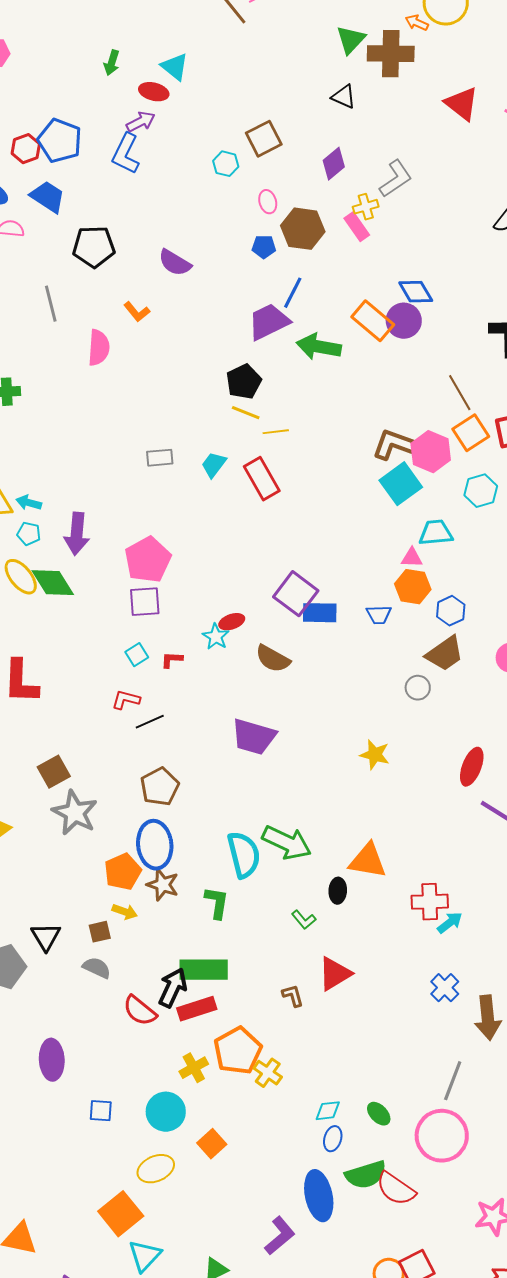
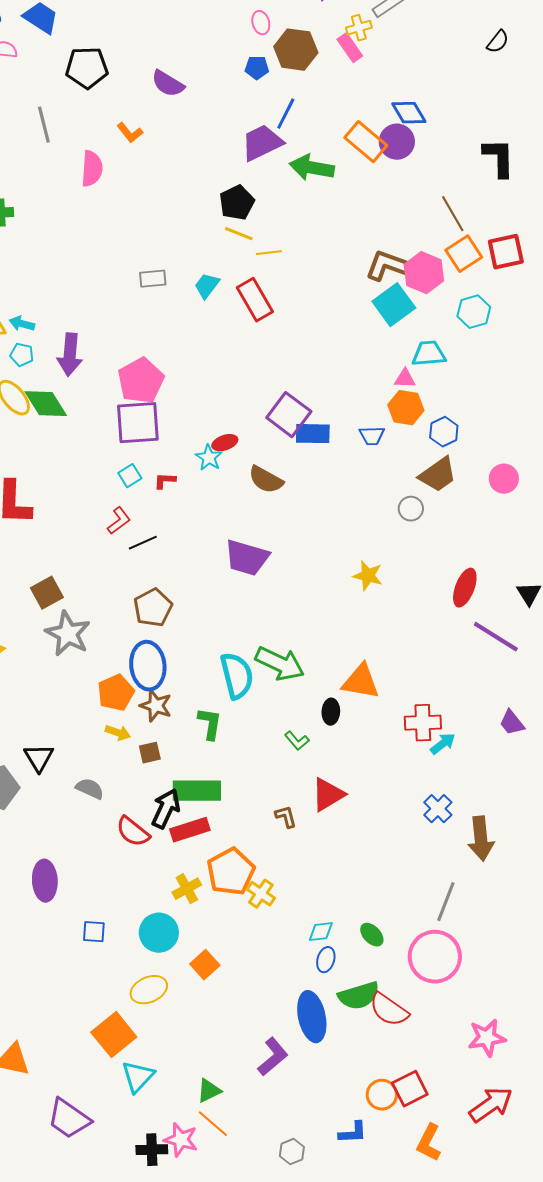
purple square: (145, 602) -> (138, 423), size x1.4
red L-shape: (126, 700) -> (119, 521), turned 128
brown square: (100, 932) -> (150, 753), moved

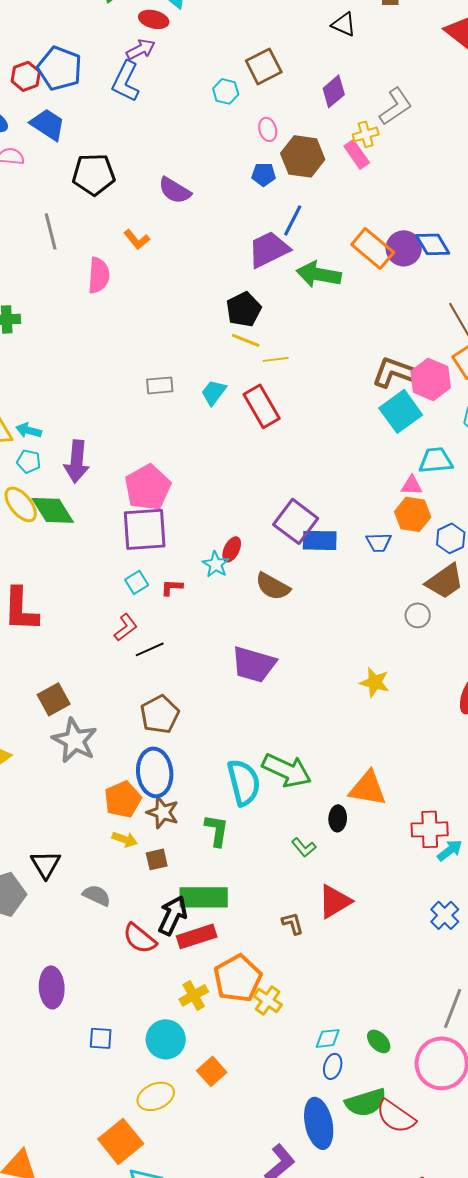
blue diamond: (409, 113) -> (433, 244), moved
red ellipse: (225, 443) -> (232, 549), turned -45

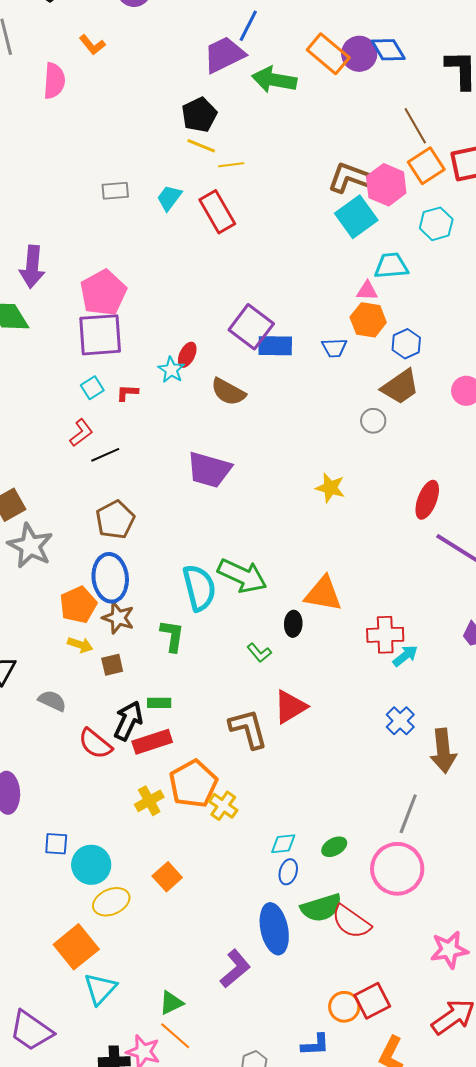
green rectangle: (204, 897) -> (159, 703), size x0.5
brown L-shape: (293, 923) -> (248, 729), size x1.8
cyan circle: (166, 1039) -> (91, 865), moved
green ellipse: (379, 1041) -> (334, 847), turned -75

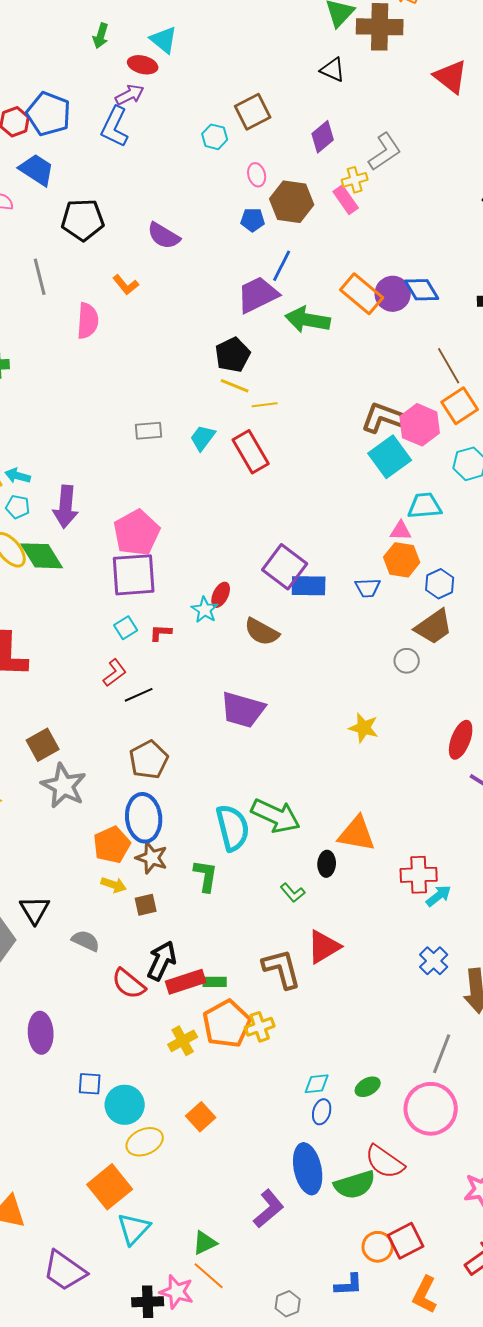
green rectangle: (159, 703) -> (215, 982), moved
yellow cross: (223, 806) -> (260, 1027), moved, turned 36
green semicircle: (321, 908) -> (355, 1185), moved

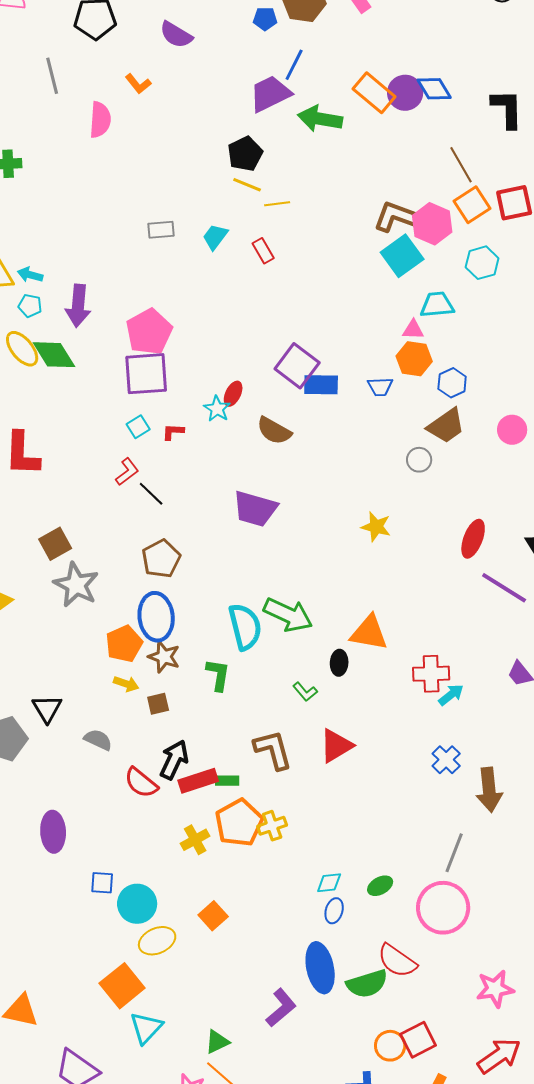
red rectangle: (251, 452) -> (263, 251), size x0.6
black line: (139, 695) -> (151, 494), turned 68
brown L-shape: (282, 969) -> (273, 750), moved

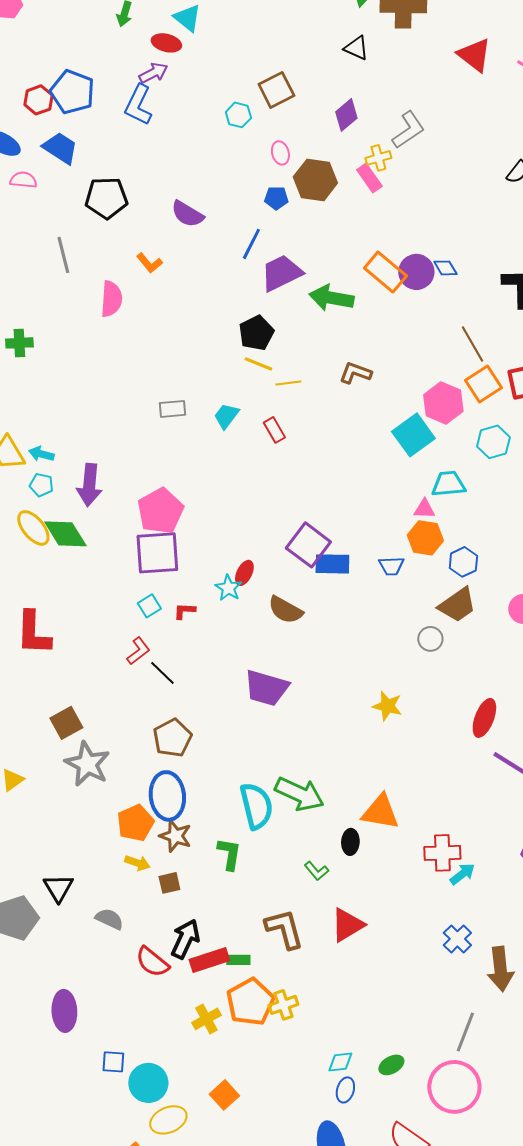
blue line: (294, 65) -> (251, 244), moved
blue diamond: (434, 89) -> (445, 268), size x0.7
brown L-shape: (396, 217) -> (355, 373), moved, size x0.7

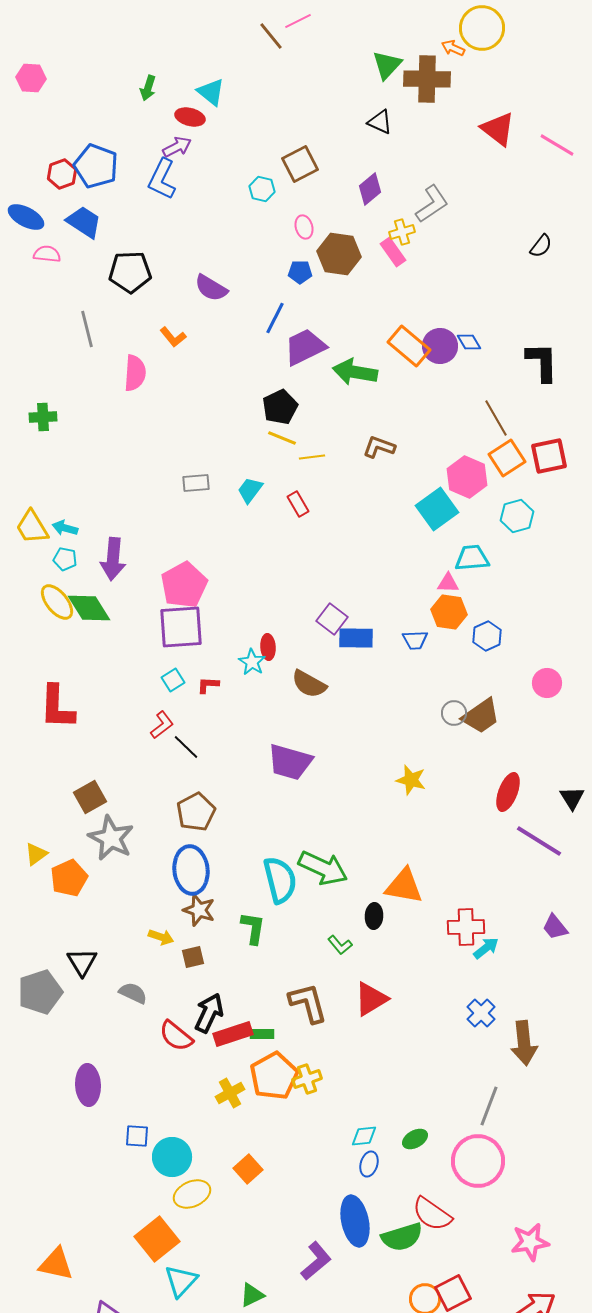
purple square: (308, 545) -> (332, 619), size x0.7
red ellipse: (244, 573) -> (268, 647), turned -30
brown trapezoid: (457, 605) -> (481, 716), moved
orange pentagon: (135, 823) -> (69, 878), moved

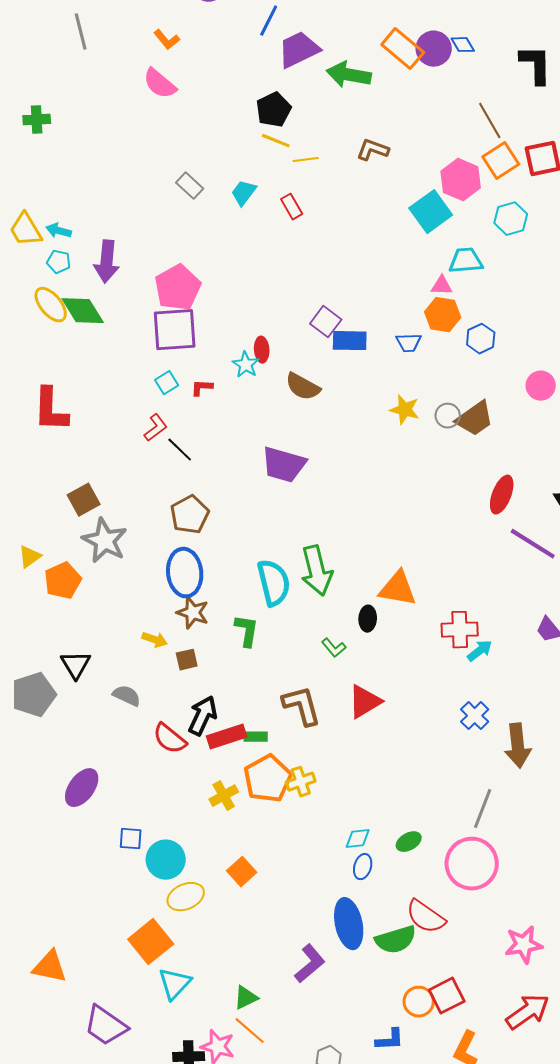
pink semicircle: (135, 373) -> (160, 84), moved, turned 126
gray rectangle: (196, 483) -> (190, 186), turned 48
yellow star: (411, 780) -> (405, 410), moved
green arrow: (323, 868) -> (317, 571), turned 51
purple ellipse: (88, 1085) -> (82, 788), turned 39

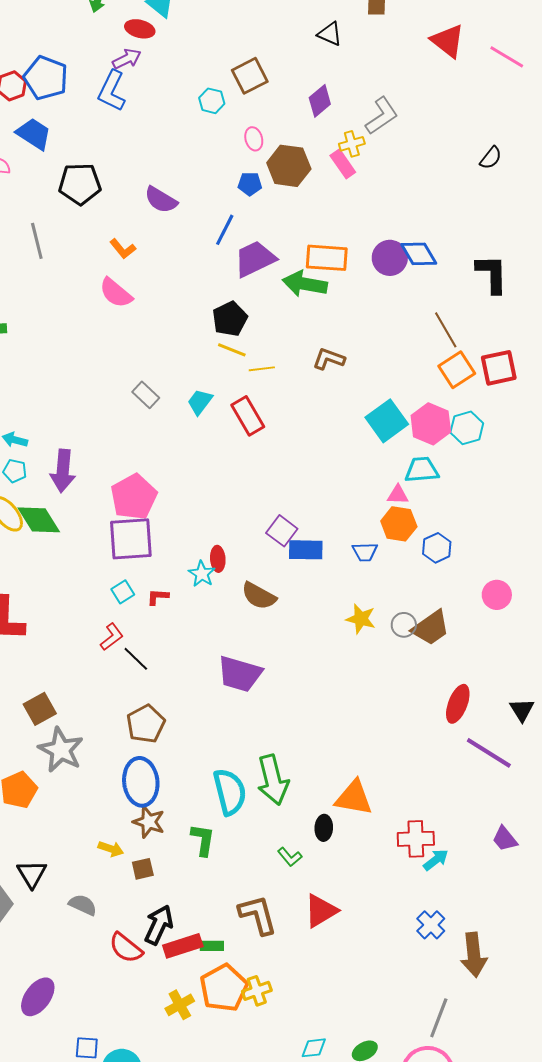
blue diamond: (463, 45) -> (419, 254), size x1.5
orange rectangle: (403, 49) -> (327, 258), moved, turned -36
pink hexagon: (461, 180) -> (431, 424), moved
red rectangle: (292, 207) -> (248, 416), size x1.5

